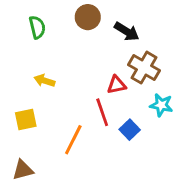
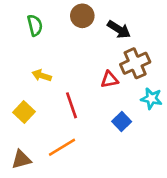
brown cross: (144, 68) -> (135, 63), turned 36
red line: (102, 112) -> (71, 105), moved
yellow square: (26, 120) -> (24, 112), turned -35
orange line: (73, 140) -> (62, 147), moved, turned 32

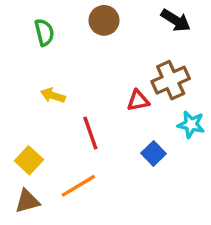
black arrow: (119, 29) -> (176, 20), moved
yellow square: (24, 112) -> (29, 160), moved

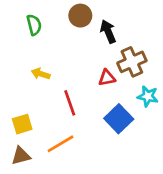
black arrow: (176, 20) -> (108, 31), moved, turned -145
blue square: (153, 153) -> (119, 119), size x1.5
yellow square: (29, 160) -> (22, 124), turned 30

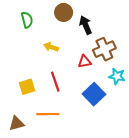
yellow arrow: (41, 74) -> (51, 47), moved
yellow square: (22, 124) -> (27, 87), moved
orange line: (61, 144) -> (48, 114), turned 30

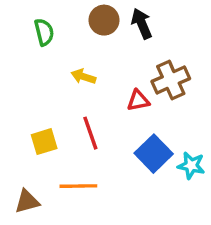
black arrow: (86, 25) -> (142, 24), moved
cyan star: (117, 76) -> (191, 166), moved

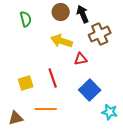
yellow arrow: (83, 77) -> (62, 41), moved, size x1.5
brown cross: (171, 80) -> (100, 34), moved
cyan star: (191, 166) -> (110, 112), moved

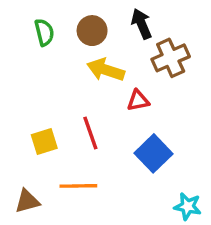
brown circle: (61, 12) -> (92, 31), moved
cyan star: (110, 112) -> (188, 206), moved

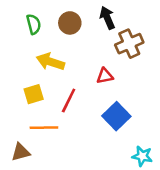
yellow arrow: (106, 70) -> (50, 62), moved
red line: (90, 133) -> (69, 101), turned 45
yellow square: (44, 142) -> (34, 94), moved
orange line: (78, 186) -> (44, 128), moved

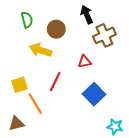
brown circle: (70, 23) -> (56, 29), moved
yellow square: (34, 94) -> (20, 85), moved
orange line: (44, 128) -> (35, 104), turned 60

